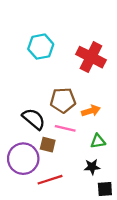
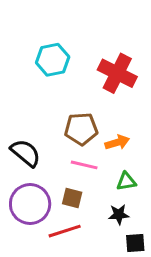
black semicircle: (34, 119) -> (26, 153), moved
brown square: (48, 145) -> (72, 198), moved

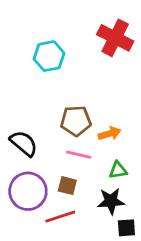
red cross: (117, 73) -> (115, 38), moved
black star: (119, 215) -> (111, 201), size x1.4

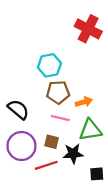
cyan hexagon: (49, 56) -> (49, 65), moved
green triangle: (118, 170) -> (90, 130), size x1.6
black star: (111, 201) -> (73, 154), moved

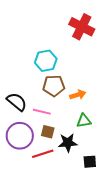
pink line: (60, 118) -> (42, 112), moved
green triangle: (90, 130) -> (84, 121), size x0.7

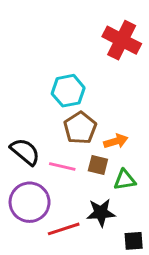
brown pentagon: (54, 86) -> (80, 128), turned -30
brown square: (48, 132) -> (98, 165), moved

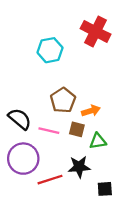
cyan hexagon: (68, 91) -> (50, 50), moved

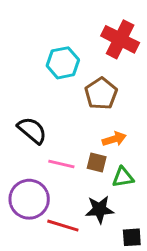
brown pentagon: (63, 100) -> (101, 94), moved
black semicircle: (20, 119) -> (32, 130), moved
red line: (50, 180) -> (63, 226), turned 35

